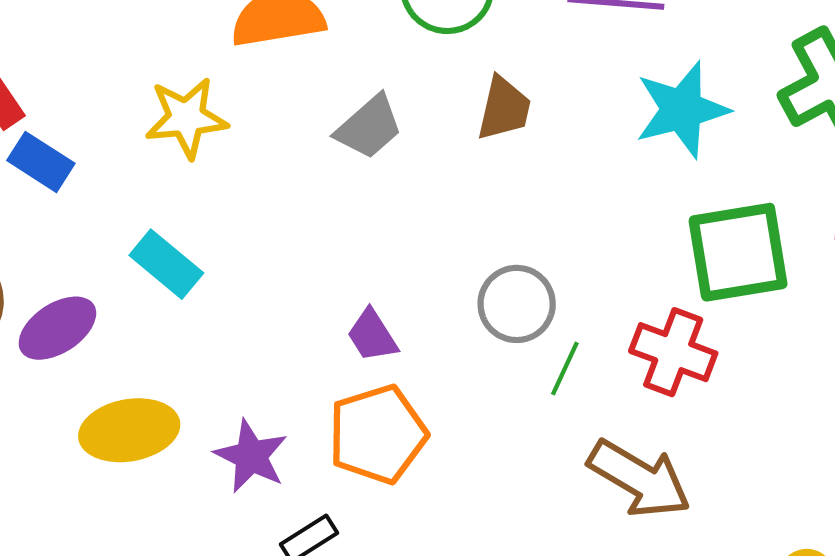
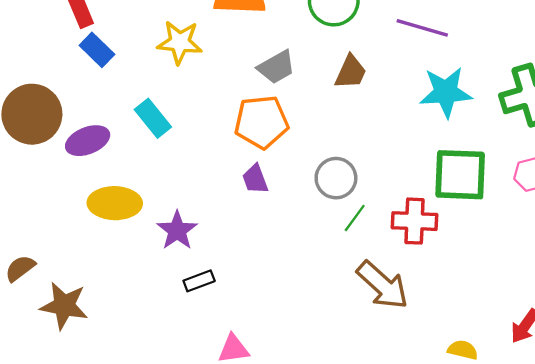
red cross: (673, 352) -> (414, 221), turned -30
orange pentagon: (378, 434) -> (261, 122), moved

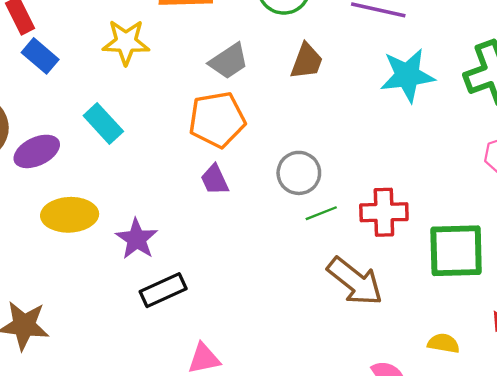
green square: (460, 175) -> (456, 251), moved
green line: (355, 218) -> (321, 213), turned 36
black rectangle: (199, 281) -> (163, 290), size x1.4

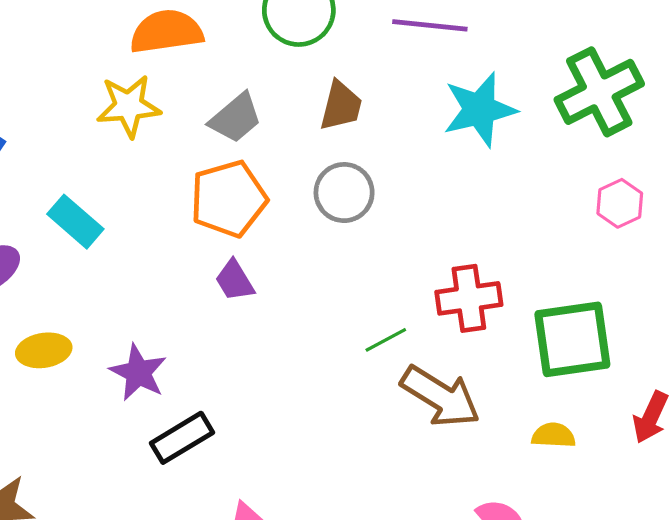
yellow star: (126, 42) -> (129, 106), moved
gray circle: (299, 173) -> (344, 193), moved
green line: (321, 213) -> (386, 340), moved
yellow ellipse: (70, 215) -> (44, 350), size x0.7
yellow semicircle: (443, 343) -> (553, 435), moved

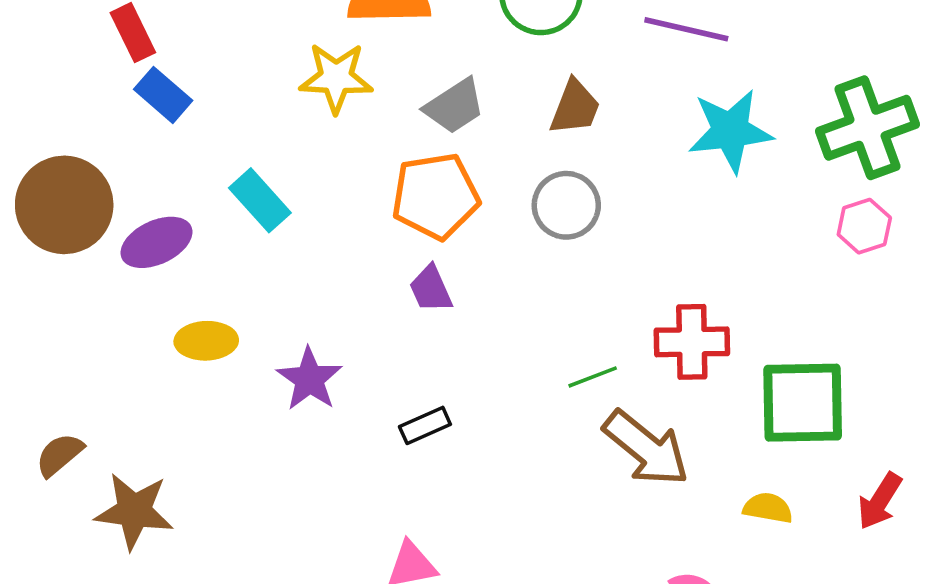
pink hexagon: (620, 203) -> (864, 226), moved
black rectangle: (182, 438) -> (425, 425), moved, size x0.7

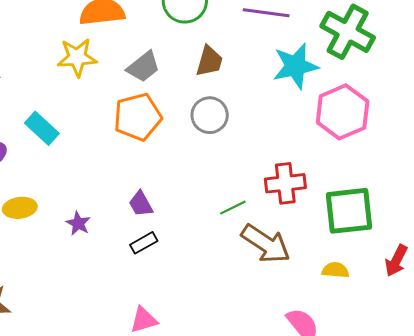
green cross: (868, 128) -> (348, 32), moved, turned -36
pink hexagon: (864, 226) -> (343, 112), moved, size x1.8
purple trapezoid: (431, 289) -> (141, 204), moved
purple star: (309, 379) -> (78, 223), size x0.7

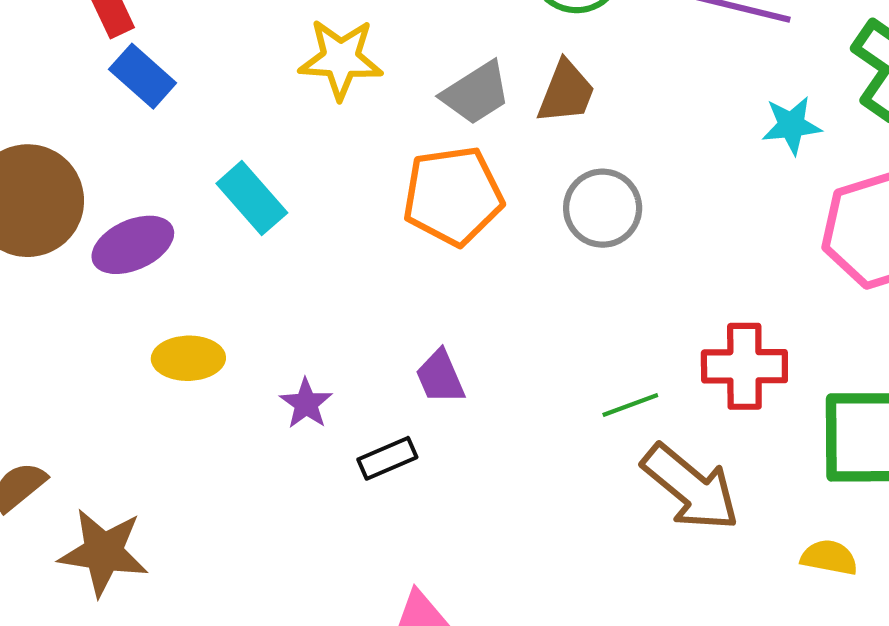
brown trapezoid: (209, 61) -> (566, 92), moved
cyan star: (295, 66) -> (791, 125), size x0.6
black rectangle: (144, 243) -> (387, 458), moved

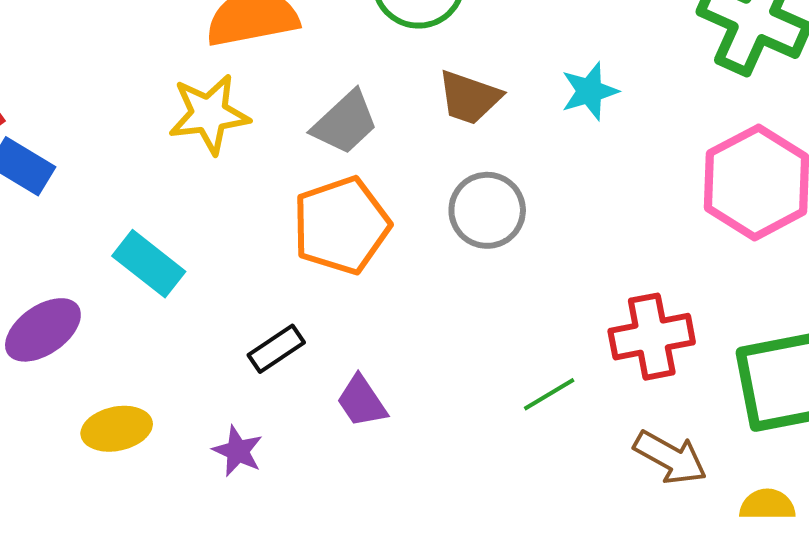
brown trapezoid: (566, 92) -> (469, 97), moved, turned 98
cyan star: (791, 125) -> (589, 91), moved
black rectangle: (387, 458) -> (276, 349), moved
brown arrow: (691, 487) -> (670, 458), moved, size x0.7

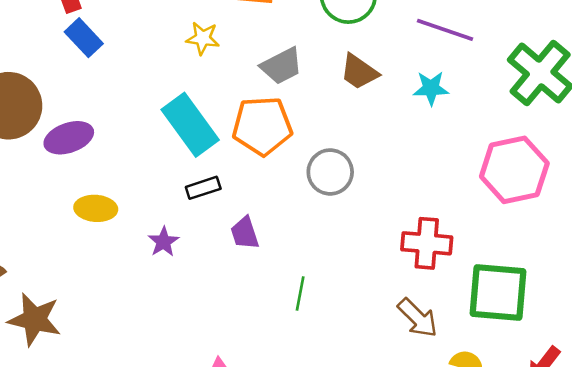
yellow star: (209, 114) -> (203, 38), size x0.7
gray circle: (487, 210) -> (330, 172), moved
cyan rectangle: (149, 264) -> (190, 125), moved, size x1.4
green line: (549, 394) -> (300, 293), moved, turned -64

